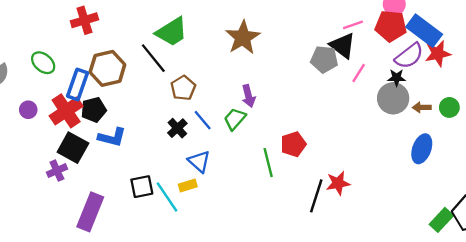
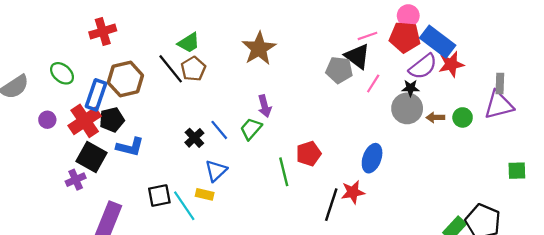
green trapezoid: (172, 32) -> (189, 43), size x0.7
brown pentagon: (183, 88) -> (193, 69), moved
blue ellipse: (422, 149) -> (372, 158), moved
blue triangle: (199, 161) -> (216, 171), turned 35
yellow rectangle: (188, 185) -> (205, 194), turned 30

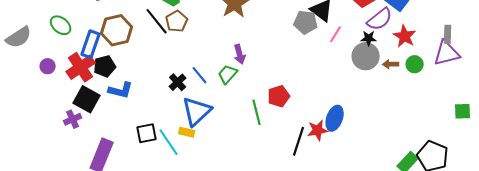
red star: (451, 64) -> (405, 36), moved, turned -30
blue ellipse: (372, 158) -> (335, 118), moved
blue triangle: (216, 171) -> (197, 111), size x1.5

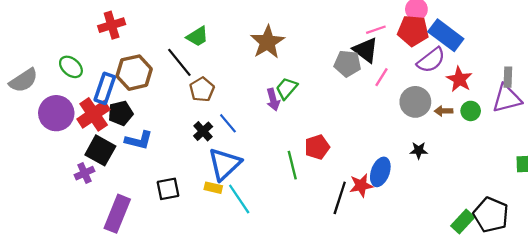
brown pentagon: (177, 21) -> (202, 89), moved
black star: (369, 38) -> (419, 150), moved
purple circle: (48, 66) -> (56, 113), size x2.0
green trapezoid: (228, 74) -> (287, 88), moved
cyan line: (169, 142) -> (239, 199), moved

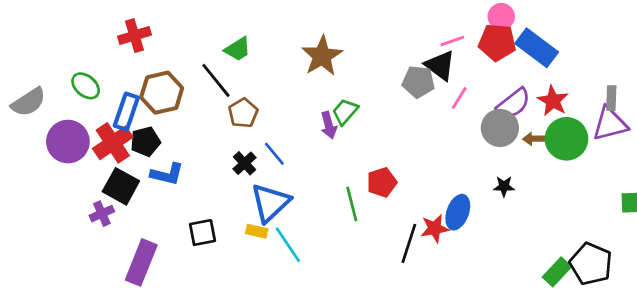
purple semicircle: (431, 60) -> (513, 103), moved
green circle: (471, 111) -> (566, 139), size x1.8

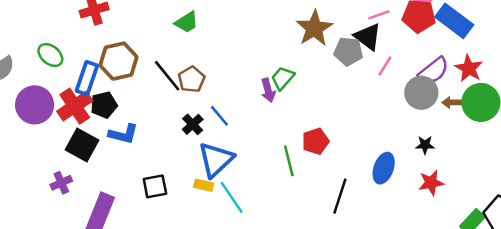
brown star: (322, 56) -> (314, 28), moved
black line: (216, 80) -> (167, 76), moved
purple cross: (102, 214) -> (61, 183), moved
red star: (435, 228) -> (431, 183), moved

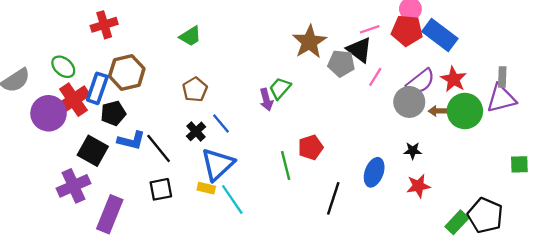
black line: (167, 76) -> (159, 148), moved
red cross: (75, 106) -> (74, 100), moved
purple cross: (61, 183) -> (74, 186), size x1.6

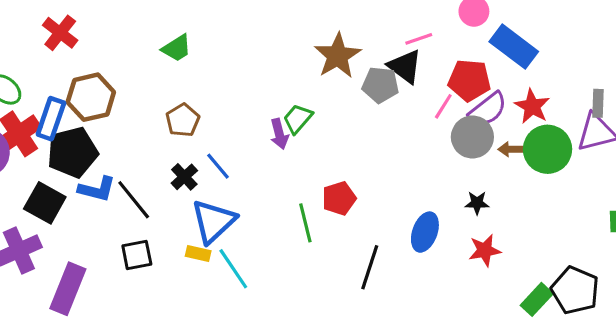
red cross: (104, 25) -> (60, 33), turned -35
red pentagon: (407, 30) -> (469, 80), moved
pink line: (375, 77) -> (443, 106), moved
black pentagon: (113, 113) -> (72, 152), size x1.5

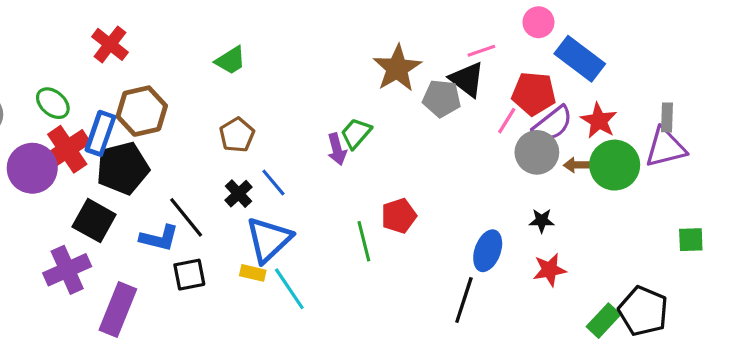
blue L-shape: (97, 189) -> (159, 238), moved
black line: (370, 267) -> (464, 300), moved

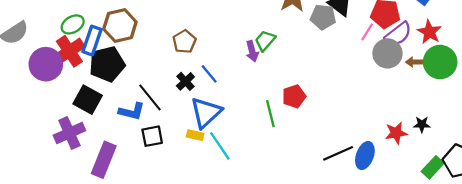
green ellipse: (53, 103) -> (73, 24), moved, turned -70
black star: (542, 221) -> (422, 124), moved
blue ellipse: (488, 251) -> (365, 156), moved
black line: (464, 300) -> (338, 153), turned 48

